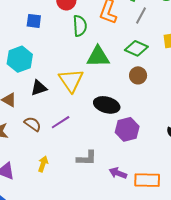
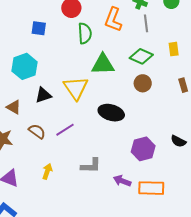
gray line: (141, 16) -> (146, 23), turned -36
purple hexagon: (127, 129) -> (143, 149), moved

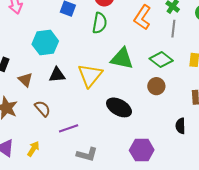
green semicircle: (85, 33) -> (100, 23), moved
purple line: (65, 130) -> (69, 128), moved
black semicircle: (178, 141) -> (180, 126), moved, turned 49
yellow arrow: (47, 171) -> (33, 149), moved

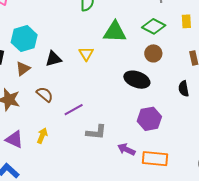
cyan hexagon: (45, 43) -> (24, 39), moved
yellow triangle: (90, 75) -> (86, 54), size x0.6
brown triangle: (25, 80) -> (23, 69), turned 49
black ellipse: (119, 107) -> (137, 80), moved

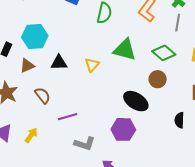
purple hexagon: (149, 119) -> (123, 129), moved

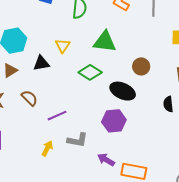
green diamond: (164, 53) -> (90, 72), moved
yellow triangle: (92, 65) -> (63, 46), moved
yellow arrow: (31, 135) -> (47, 148), moved

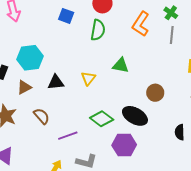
green triangle: (105, 42) -> (121, 65), size x0.7
yellow triangle: (63, 46) -> (88, 78), moved
green diamond: (90, 72) -> (102, 119), moved

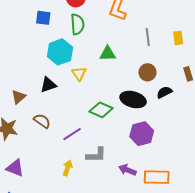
gray line: (172, 35) -> (148, 37), moved
cyan hexagon: (30, 58) -> (60, 52), moved
black semicircle: (180, 132) -> (164, 92), moved, turned 77
purple hexagon: (124, 145) -> (142, 134), moved

